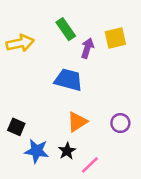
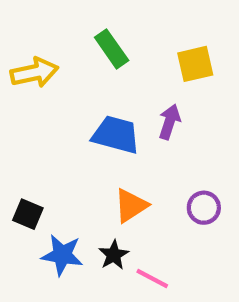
purple arrow: (87, 48) -> (169, 122), moved
pink line: (90, 165) -> (152, 278), turned 72

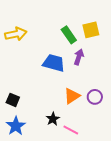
green rectangle: (112, 49) -> (69, 35), moved
orange triangle: (131, 206) -> (72, 96), moved
blue star: (62, 255) -> (16, 126), moved, turned 30

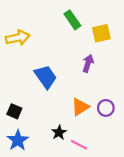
green rectangle: (69, 35) -> (72, 20), moved
blue trapezoid: (54, 63) -> (46, 77), moved, turned 40

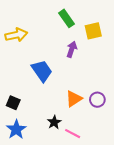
purple arrow: (88, 63) -> (72, 49), moved

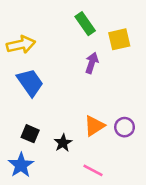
blue trapezoid: (42, 71) -> (30, 83), moved
black square: (13, 103) -> (30, 134), moved
black star: (54, 122) -> (63, 143), moved

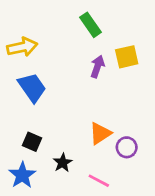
yellow square: (119, 39) -> (127, 57), moved
purple circle: (125, 127) -> (127, 147), moved
black star: (63, 143) -> (63, 163), moved

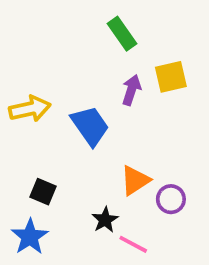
yellow arrow: (22, 47) -> (30, 109), moved
blue trapezoid: (32, 87) -> (90, 126), moved
black star: (63, 163) -> (105, 220), moved

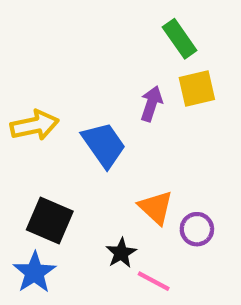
green rectangle: (122, 34) -> (180, 39), moved
orange triangle: (135, 180) -> (156, 208), turned -44
black square: (43, 192) -> (50, 220), size x1.5

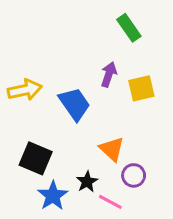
yellow square: (197, 88) -> (141, 88), moved
purple circle: (197, 229) -> (134, 175), moved
blue star: (35, 272) -> (53, 196), moved

